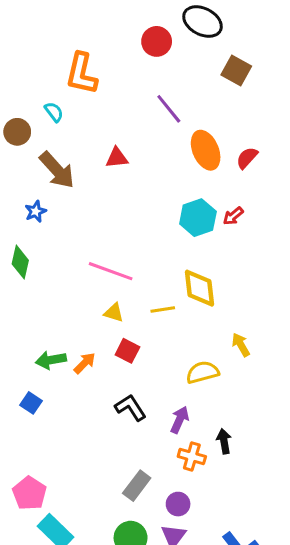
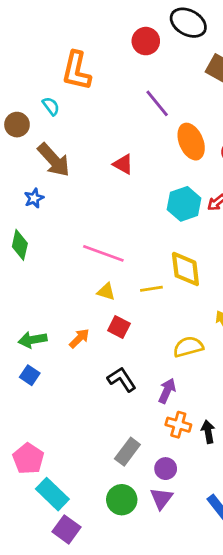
red triangle: (117, 158) -> (123, 164), moved, turned 35
green arrow: (51, 360) -> (33, 340), moved
black arrow: (224, 441) -> (208, 432), moved

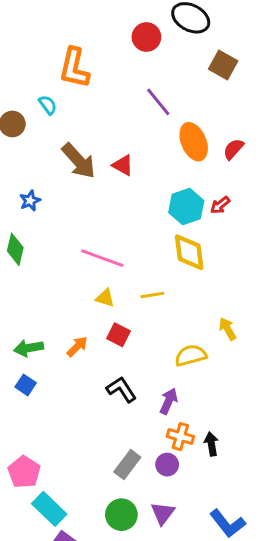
brown arrow: (54, 160) -> (79, 161), moved
yellow diamond: (185, 269) -> (189, 252), moved
purple circle: (166, 469) -> (167, 465), moved

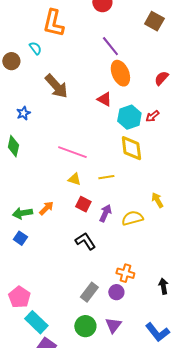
orange ellipse: (194, 142) -> (120, 73), moved
red triangle: (123, 165) -> (104, 99), moved
orange arrow: (77, 347) -> (46, 208), moved
purple arrow: (169, 401) -> (105, 213), moved
black arrow: (211, 444) -> (163, 286), moved

